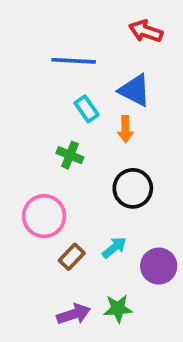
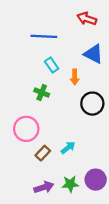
blue triangle: (135, 90) -> (93, 54), moved
black circle: (133, 188) -> (92, 104), moved
purple circle: (159, 266) -> (96, 180), moved

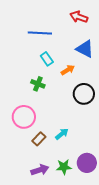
orange arrow: (75, 77) -> (68, 70), turned -120

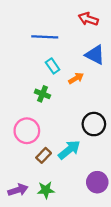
black circle: (84, 94) -> (94, 124), moved
cyan arrow: (62, 134) -> (69, 150), size x1.5
green star: (64, 167) -> (46, 190), moved
purple arrow: (40, 170) -> (18, 190), moved

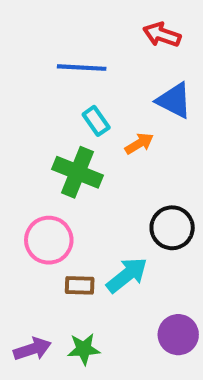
green cross: (42, 94) -> (78, 172), size x1.6
brown rectangle: (44, 155) -> (80, 285), turned 48

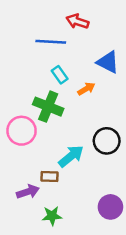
red arrow: (162, 35) -> (77, 21), moved
pink circle: (49, 240) -> (22, 131), moved
cyan arrow: (127, 275) -> (71, 156), moved
purple arrow: (32, 349) -> (28, 192), moved

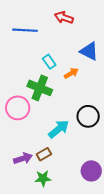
blue line: (51, 42) -> (25, 30), moved
brown rectangle: (49, 176) -> (44, 154), moved, turned -32

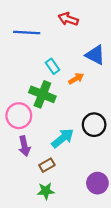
purple arrow: (23, 158) -> (24, 146), moved, turned 96

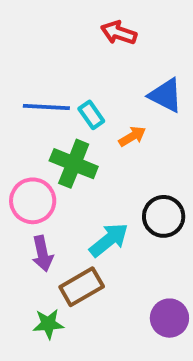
blue line: (27, 33) -> (46, 107), moved
brown rectangle: (47, 165) -> (82, 287), size x1.5
green star: (46, 191) -> (48, 324), moved

